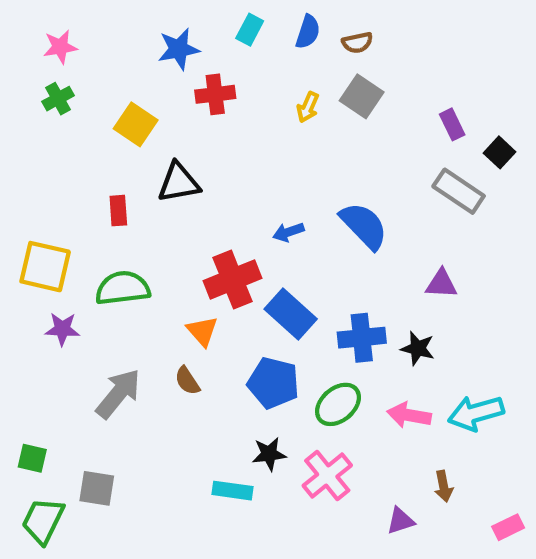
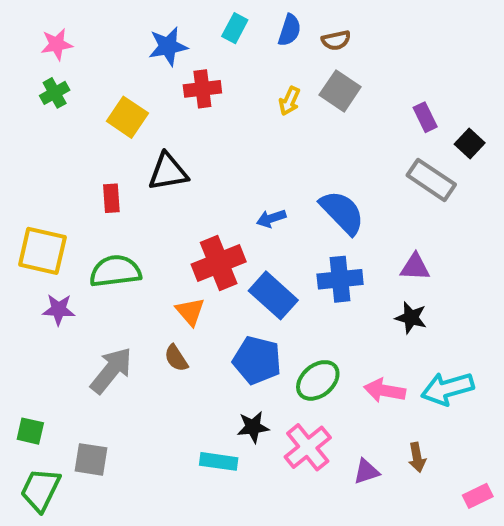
blue cross: (362, 338) -> (340, 279), moved
black star: (418, 348) -> (411, 318), moved
purple triangle: (400, 521) -> (366, 472), moved

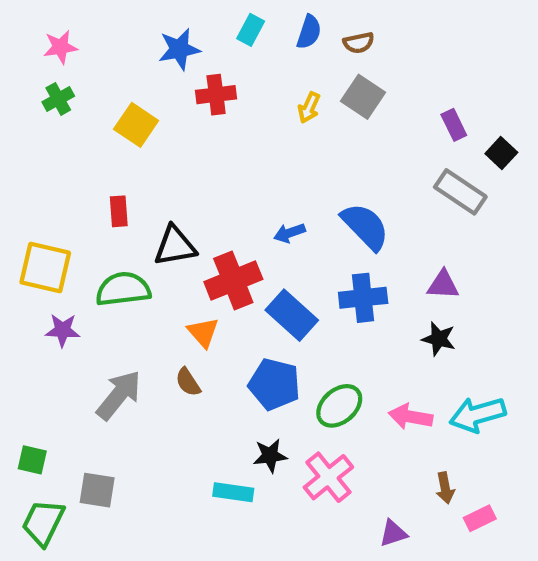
black triangle: (168, 172) -> (175, 246), moved
purple triangle: (366, 472) -> (393, 533), moved
pink rectangle: (478, 496) -> (480, 518), moved

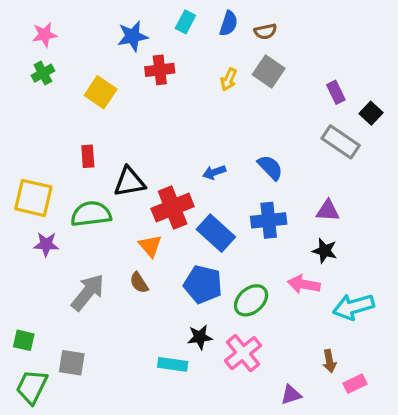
blue semicircle: (365, 226) -> (270, 167), size x0.7
pink arrow: (411, 417) -> (304, 284), moved

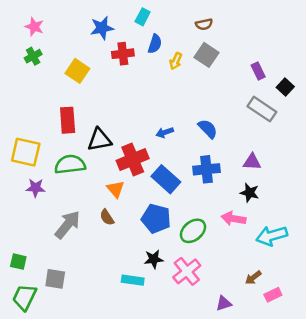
blue semicircle: (229, 23) -> (155, 44), moved
pink star: (45, 35) -> (34, 27), turned 30
red rectangle: (88, 156) -> (68, 120), size x1.5
brown arrow: (329, 361) -> (253, 278), turned 63

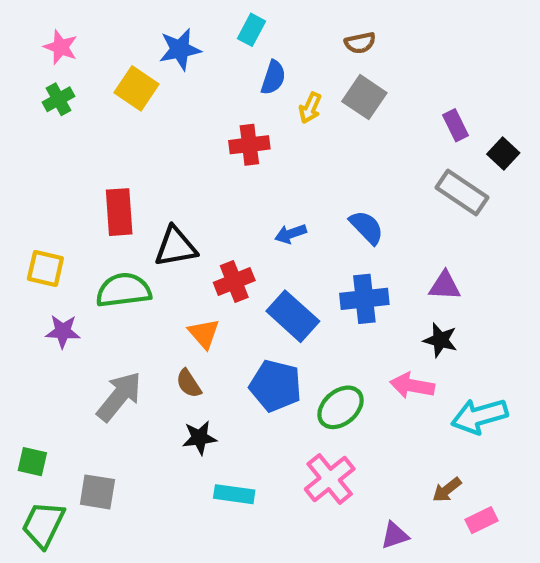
red cross: (123, 54) -> (249, 145), moved
yellow square: (77, 71) -> (137, 88), moved
yellow square: (26, 152) -> (45, 268), size x0.7
red cross: (133, 160) -> (234, 282), size x0.7
black star: (154, 259) -> (199, 438), moved

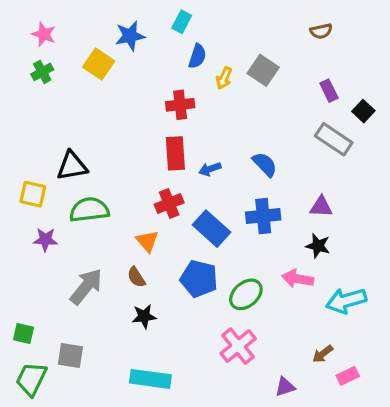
brown semicircle: (360, 43) -> (321, 31), moved
red rectangle: (119, 212) -> (175, 153), moved
black triangle: (176, 247) -> (72, 166), moved
cyan rectangle: (234, 494) -> (150, 379), moved, size x1.4

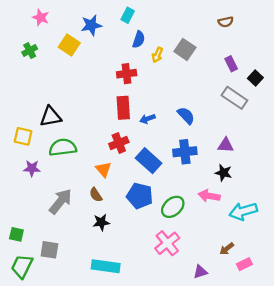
pink star: (44, 34) -> (41, 17), moved

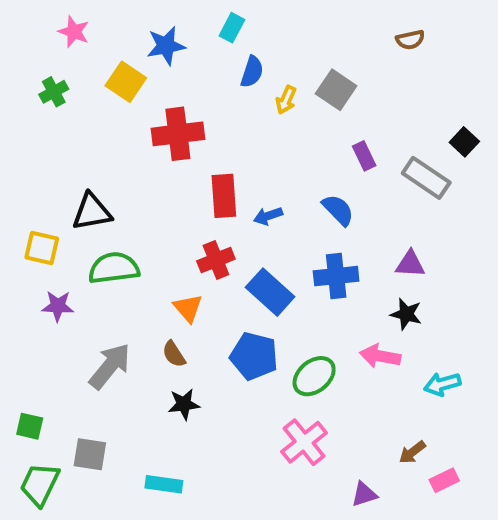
purple rectangle: (231, 64) -> (364, 156), moved
red cross: (127, 74) -> (178, 134), moved, size x1.4
cyan arrow: (243, 211) -> (442, 384), size x0.7
cyan rectangle: (106, 266) -> (164, 484), moved, size x0.7

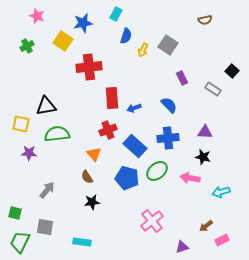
gray rectangle: (426, 178) -> (213, 89), size x0.7
gray arrow: (110, 366) -> (47, 190), moved, size x0.7
green ellipse: (314, 376) -> (157, 171), moved

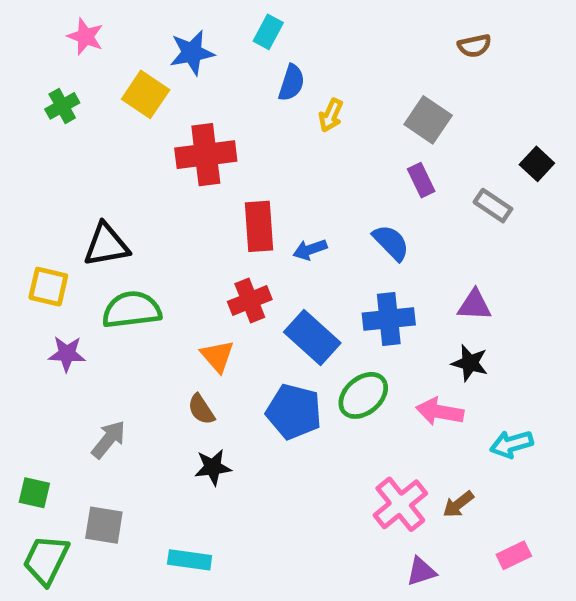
gray square: (168, 45) -> (428, 120), moved
pink cross: (152, 221) -> (400, 504), moved
brown arrow: (206, 226) -> (458, 504), moved

